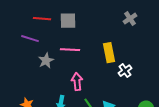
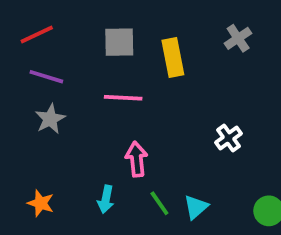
red line: (42, 19) -> (37, 34), moved, turned -30
yellow rectangle: (109, 53) -> (173, 57), moved
gray star: (46, 61) -> (50, 119), moved

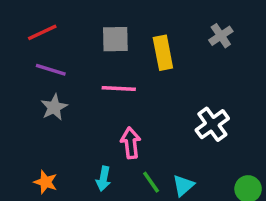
white cross: (228, 138) -> (212, 124), size x1.4

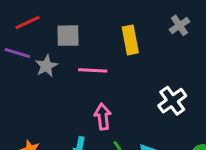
gray square: (115, 39) -> (68, 36), moved
purple line: (51, 70) -> (17, 53), moved
gray star: (54, 107) -> (46, 66), moved

